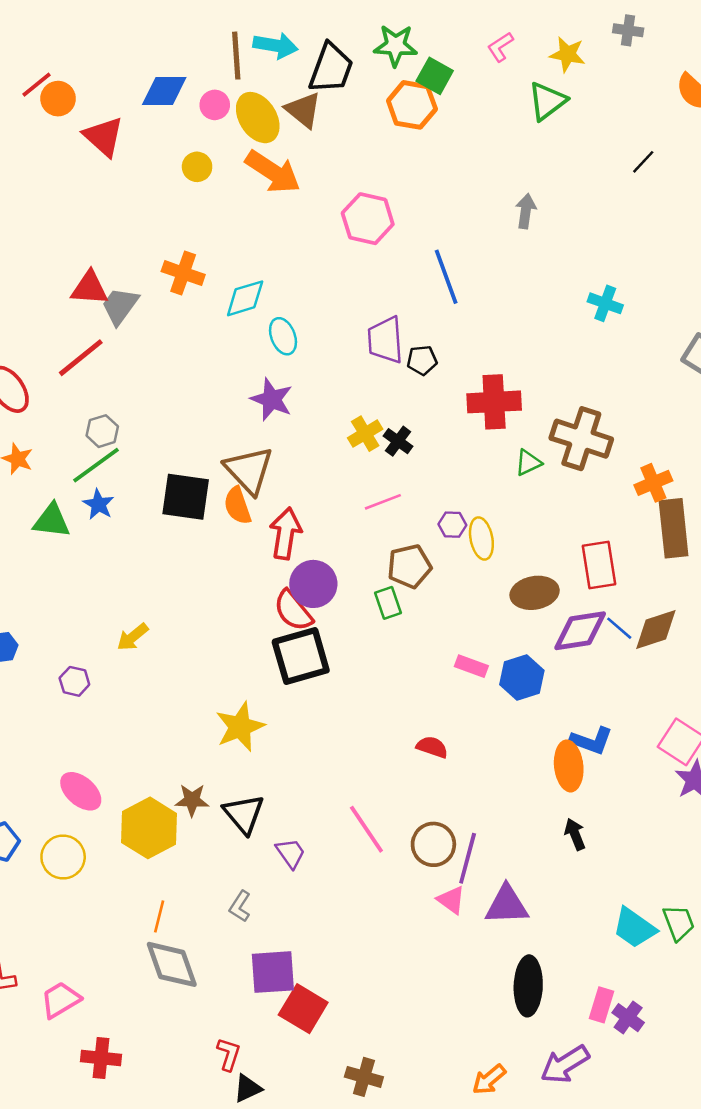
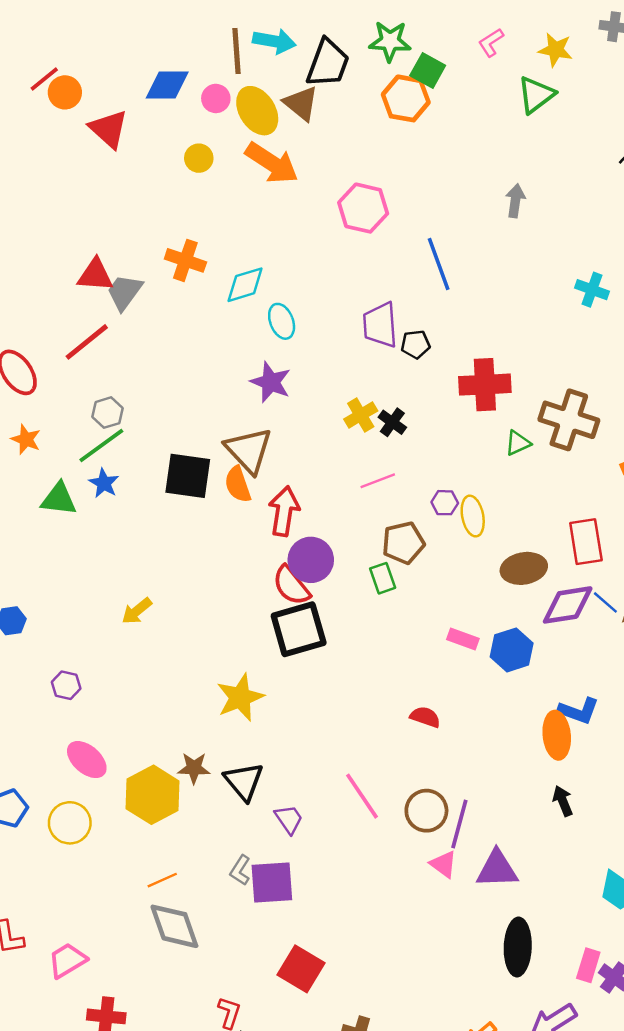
purple hexagon: (74, 681) -> (66, 685), moved
orange line: (159, 916) -> (162, 880), turned 52
purple square: (273, 972) -> (272, 882), moved

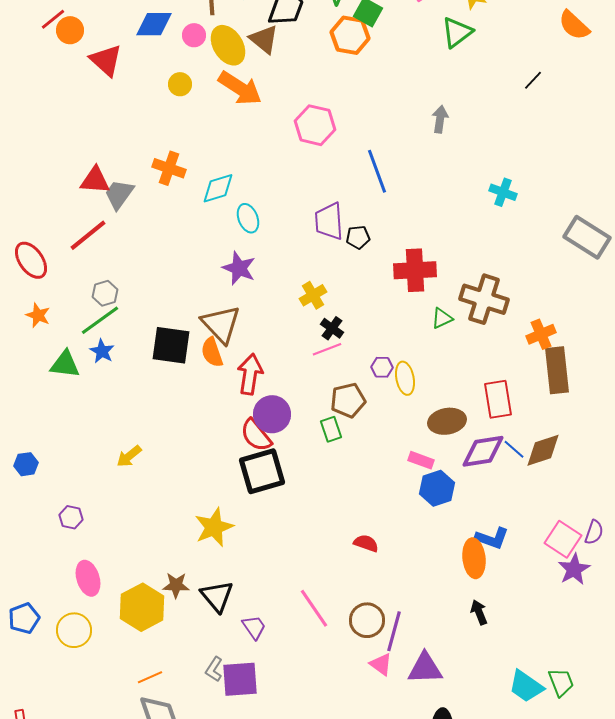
black cross: (392, 422) -> (332, 328), moved
pink rectangle: (463, 639) -> (421, 460), moved
pink ellipse: (87, 760) -> (88, 578), turned 32

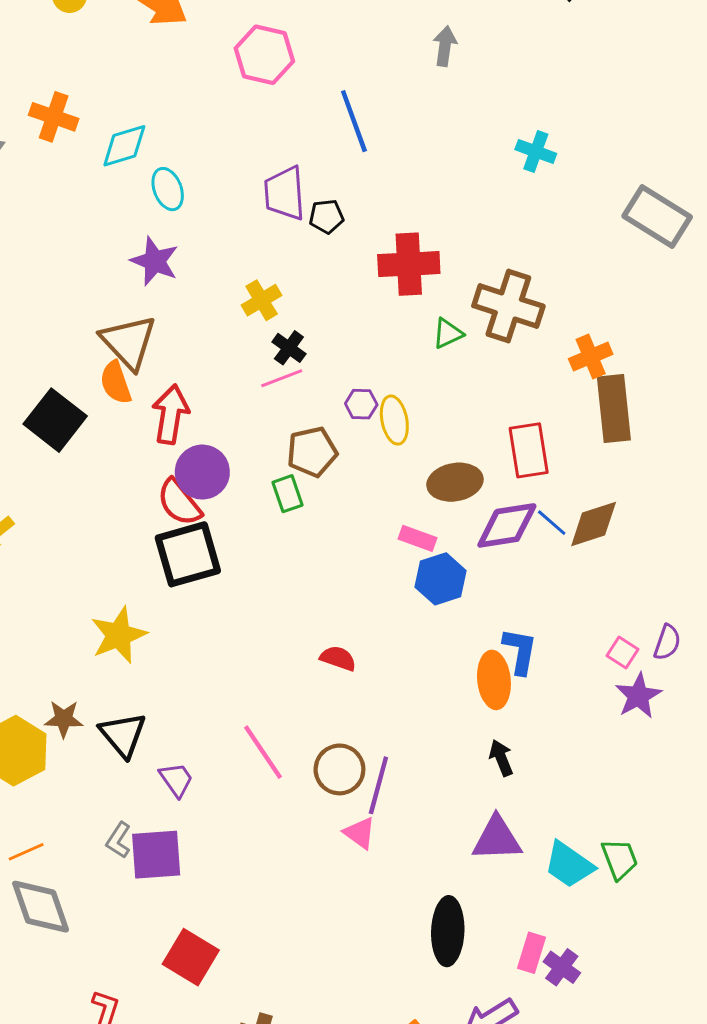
black square: (171, 345) -> (55, 420), moved, turned 30
blue L-shape: (492, 538) -> (520, 651), turned -100
pink square: (563, 539) -> (622, 652), size x0.6
purple triangle: (425, 668) -> (497, 839), moved

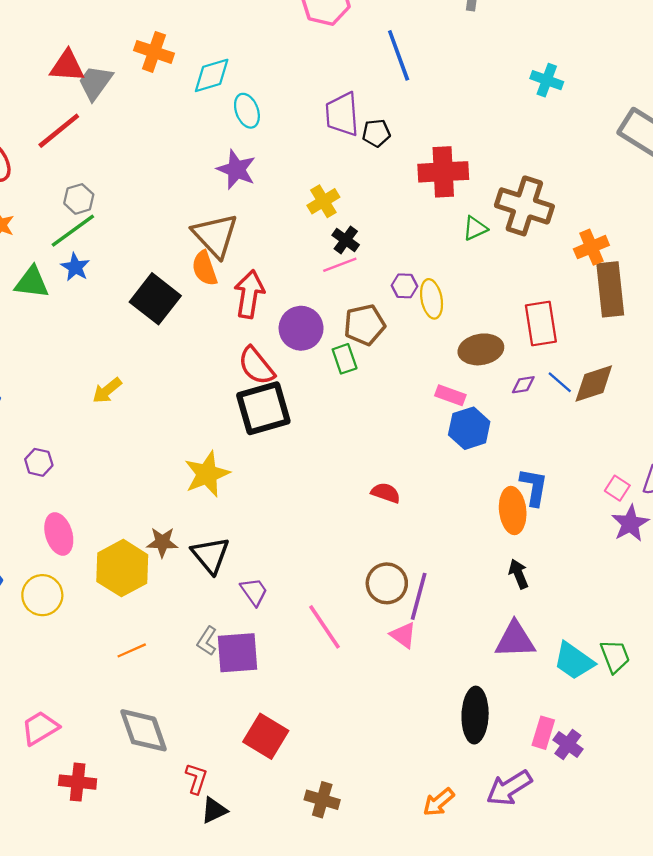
purple circle: (202, 472) -> (301, 328), moved
purple diamond: (507, 525) -> (523, 385), size x0.5
pink line: (263, 752) -> (325, 627), moved
gray diamond: (41, 907) -> (143, 730), moved

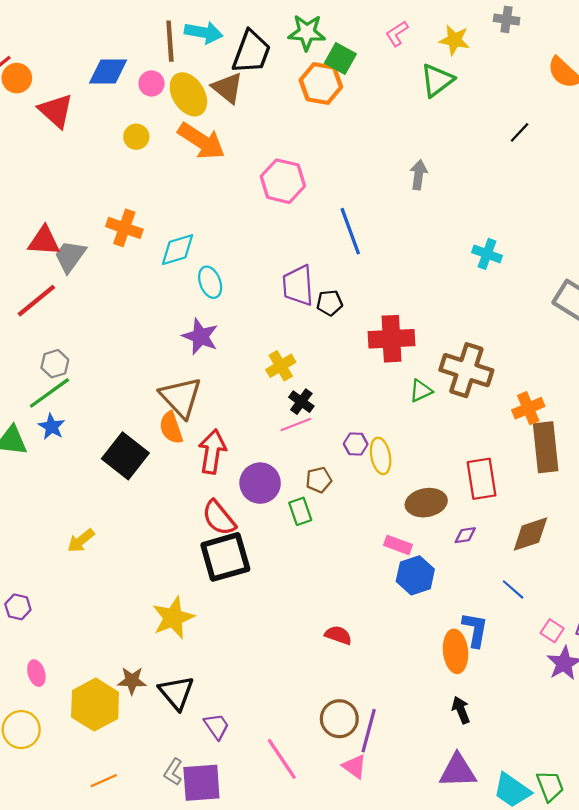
brown pentagon: (365, 325) -> (319, 480), size x0.7
blue line: (560, 382) -> (513, 589), moved
pink ellipse: (59, 534) -> (36, 673), size x0.7

